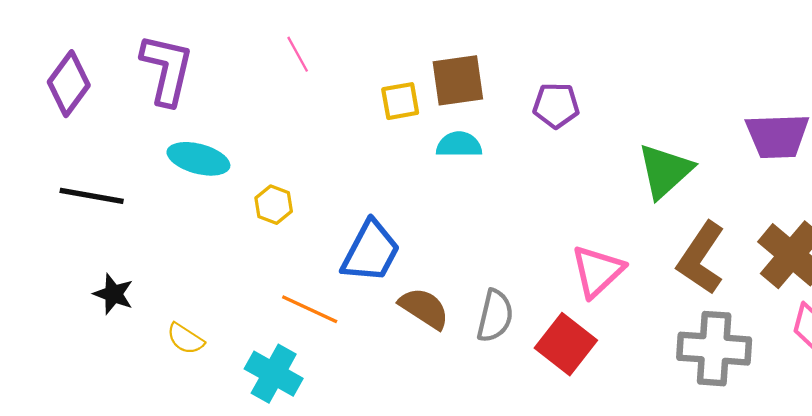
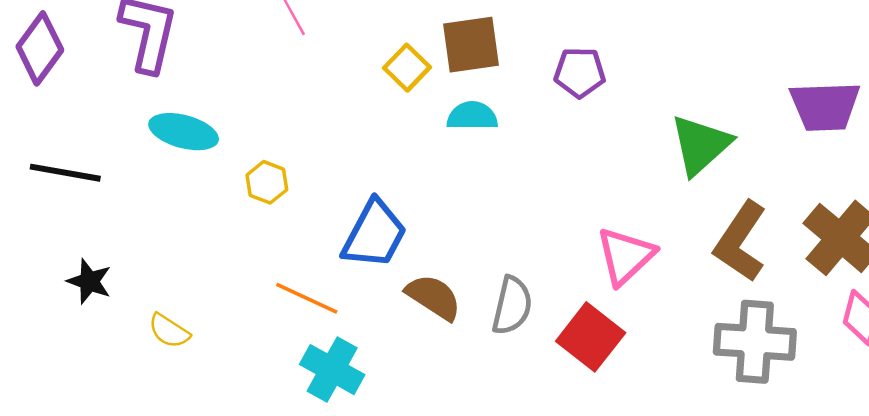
yellow square: (400, 101) -> (407, 68), turned -36
cyan cross: (274, 374) -> (332, 370), moved

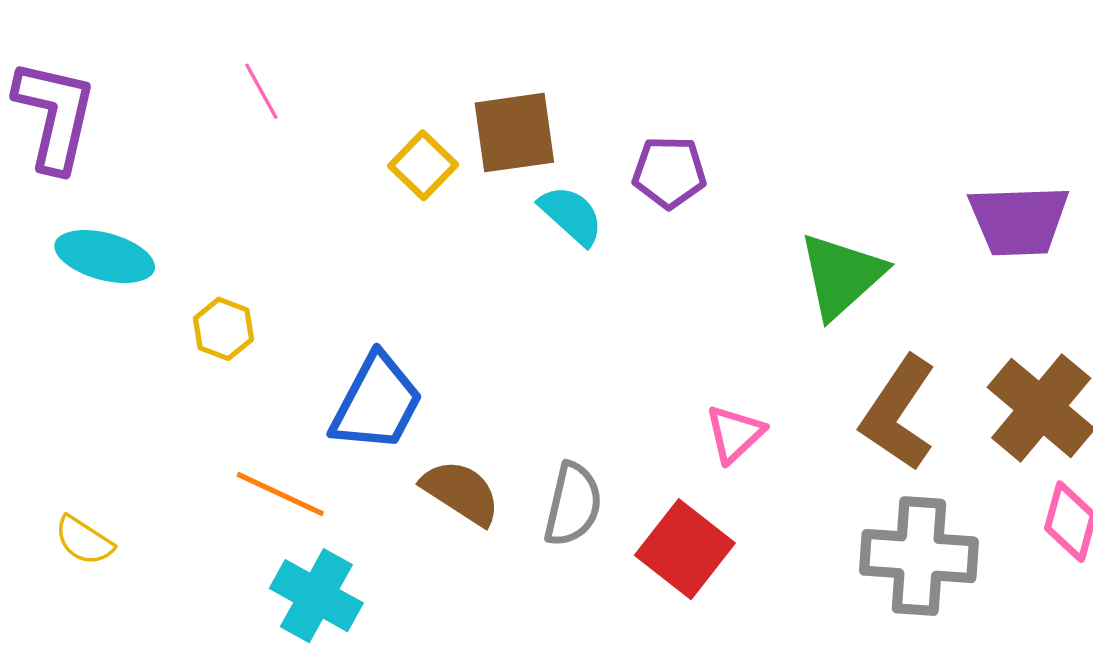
cyan semicircle: (472, 116) -> (571, 215), moved, turned 42
pink triangle: (626, 256) -> (735, 434), size x0.7

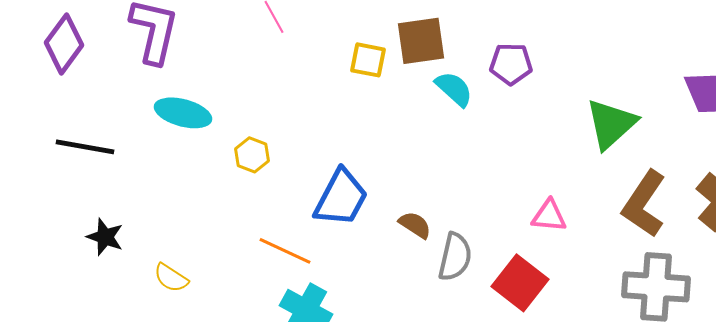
yellow square: (423, 165) -> (368, 60), turned -33
pink triangle: (735, 434) -> (549, 216), turned 48
brown semicircle: (461, 492) -> (415, 225), moved, size x0.7

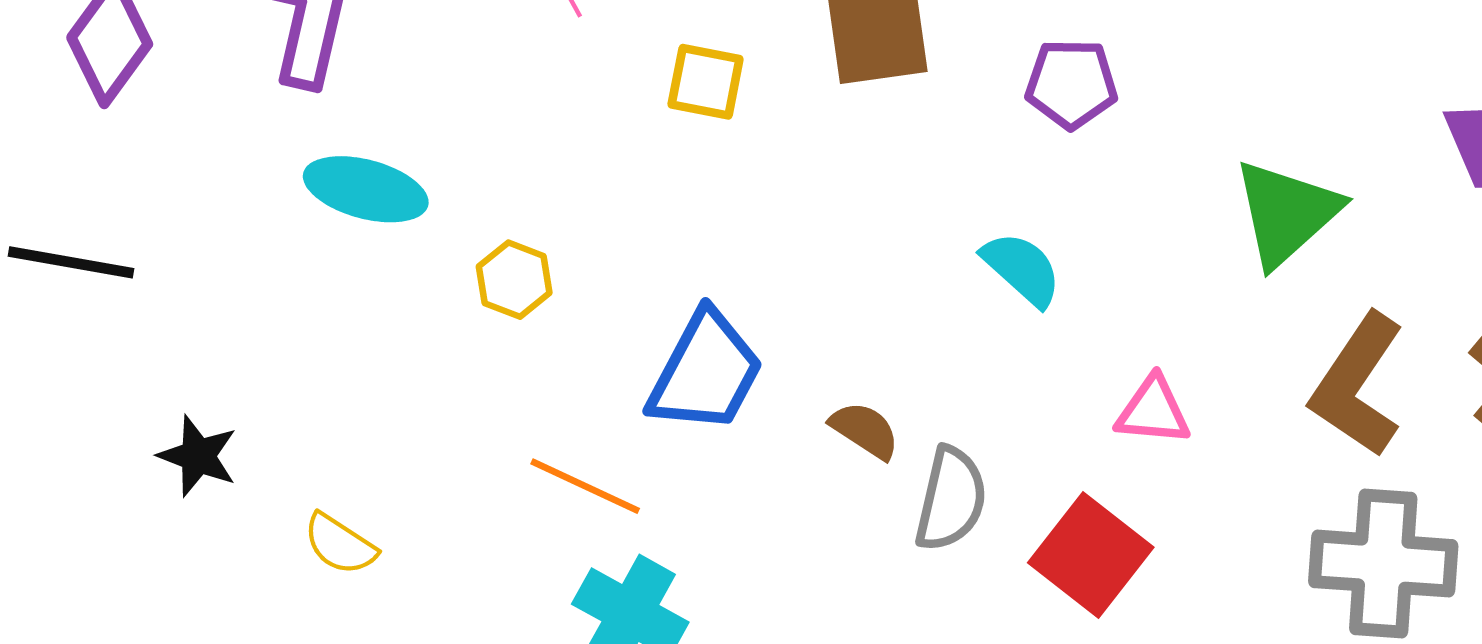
yellow square: (368, 60) -> (706, 82), moved
cyan semicircle: (454, 89) -> (1022, 269), moved
black line: (85, 147) -> (71, 262), moved

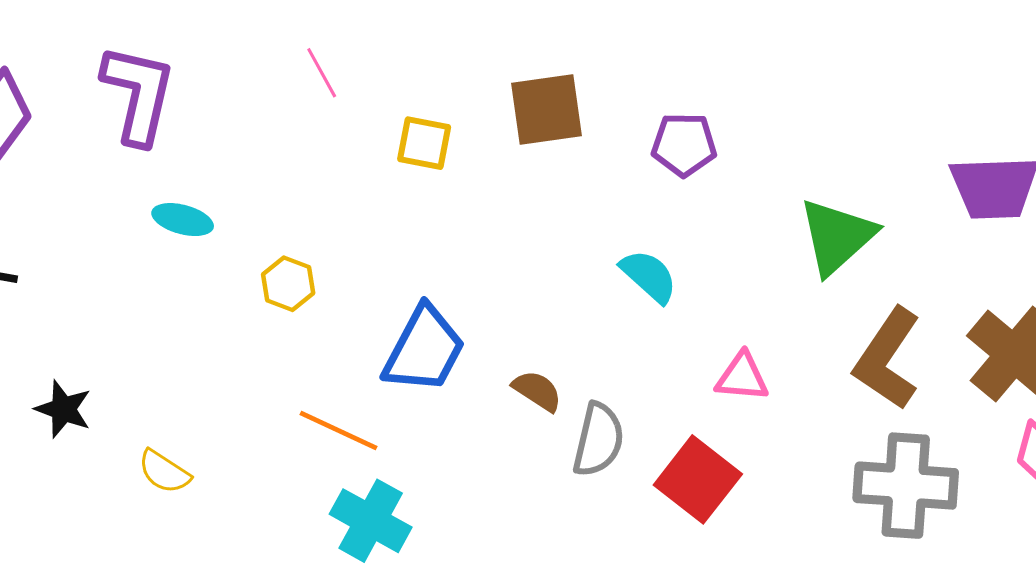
cyan ellipse: (366, 189) -> (183, 220), size x0.7

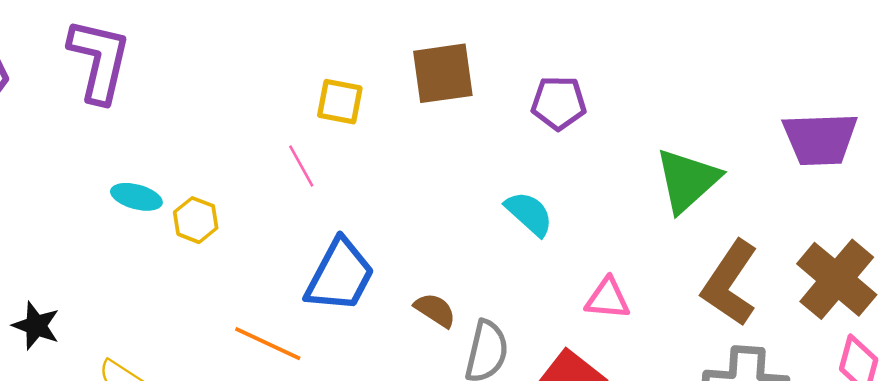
pink line: (322, 73) -> (301, 166), moved
cyan ellipse: (183, 220) -> (136, 197), moved
yellow hexagon: (288, 284) -> (196, 220), moved

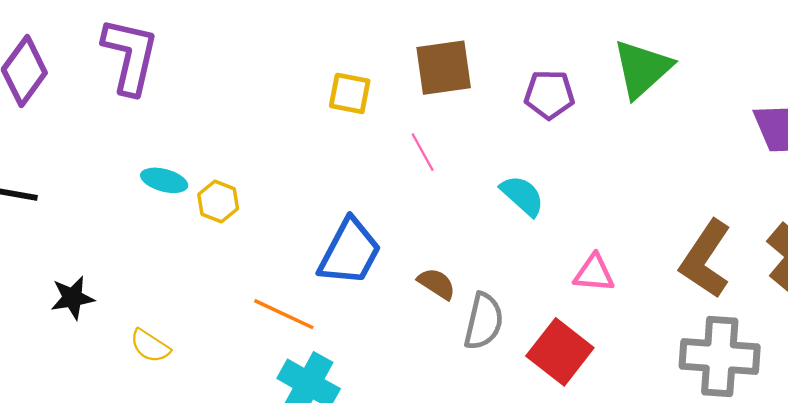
pink line: (301, 166) -> (423, 152), moved
green triangle: (687, 180) -> (642, 69), moved
black star: (36, 326) -> (73, 298), turned -30

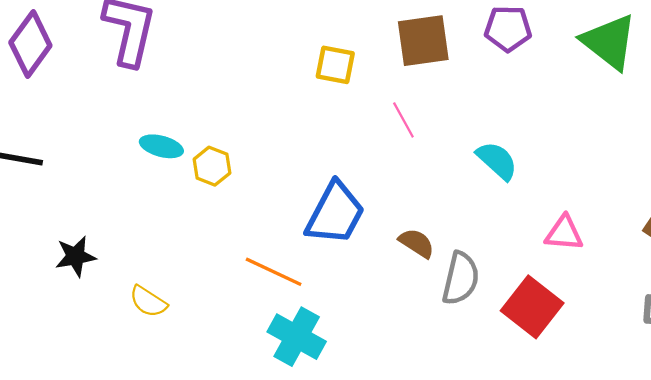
green triangle: (642, 69) -> (609, 42), turned -40
purple pentagon: (549, 95) -> (508, 29), moved

